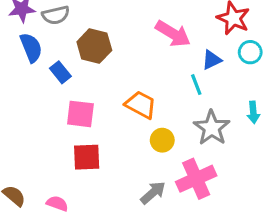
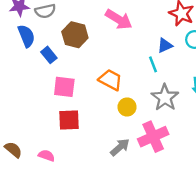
pink arrow: (173, 34) -> (119, 19), moved

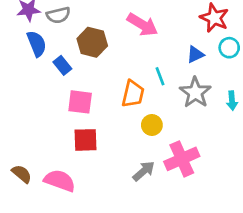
cyan line: (153, 64) -> (160, 76), moved
orange trapezoid: (110, 80) -> (133, 94), turned 75
gray star: (165, 98) -> (195, 92), moved
pink semicircle: (47, 156) -> (60, 181), size x1.6

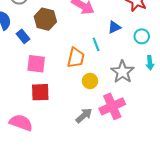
cyan circle: (229, 48) -> (142, 36), moved
blue triangle: (195, 54) -> (114, 27), moved
gray star: (195, 92) -> (122, 72), moved

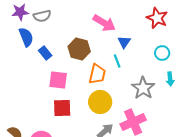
brown hexagon: (45, 19) -> (79, 49), moved
blue triangle: (114, 27) -> (124, 42), moved, turned -32
yellow circle: (90, 81) -> (100, 102), moved, size x1.5

